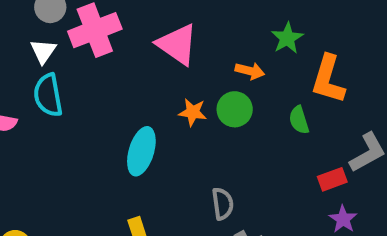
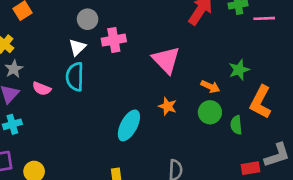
pink cross: (95, 30) -> (114, 40), size x0.7
green circle: (235, 109) -> (210, 112), moved

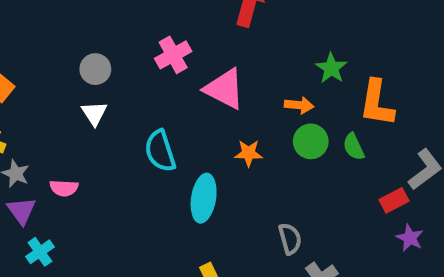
pink cross: (114, 40) -> (173, 55), moved
cyan semicircle: (75, 77) -> (160, 151), moved

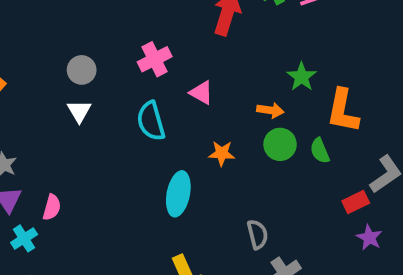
pink triangle: (224, 89) -> (201, 93), size x0.6
cyan semicircle: (160, 151) -> (151, 121), moved
pink semicircle: (64, 188) -> (52, 207), moved, turned -80

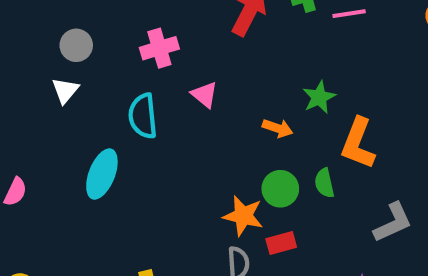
green circle: (280, 144) -> (280, 189), moved
orange star: (222, 153) -> (243, 216), moved, size x1.4
cyan ellipse: (178, 194) -> (102, 174), moved
red rectangle: (356, 202) -> (281, 243), moved

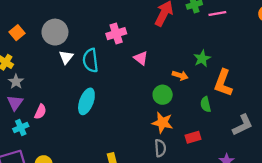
gray circle: (76, 45) -> (55, 32), moved, size x1.5
cyan semicircle: (143, 116) -> (90, 60), moved
green circle: (280, 189) -> (163, 95), moved
red rectangle: (281, 243) -> (193, 137), moved

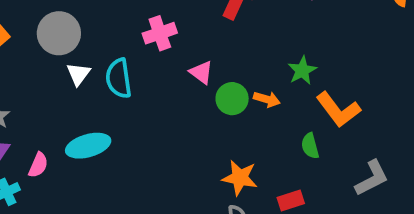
orange L-shape: (223, 83) -> (338, 110), turned -56
green circle: (163, 95) -> (232, 99), moved
cyan ellipse: (86, 101) -> (88, 146), moved, turned 55

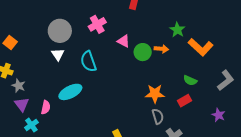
gray circle: (59, 33) -> (60, 31), moved
cyan semicircle: (119, 78) -> (88, 61), moved
green semicircle: (310, 146) -> (190, 80), moved, turned -40

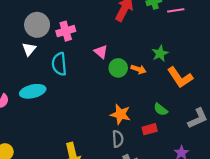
pink cross: (97, 24) -> (66, 31), moved

